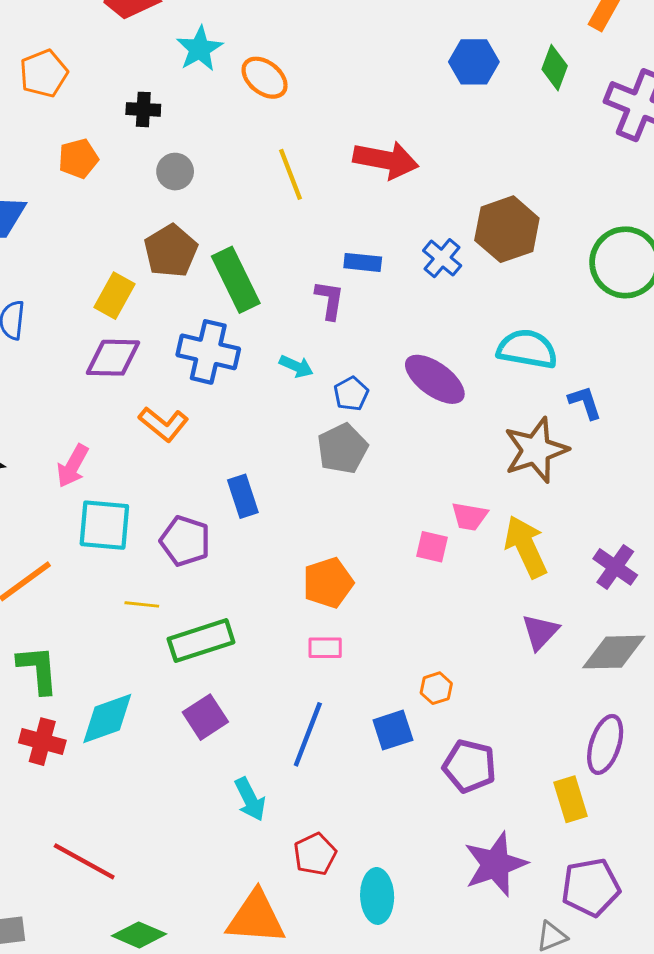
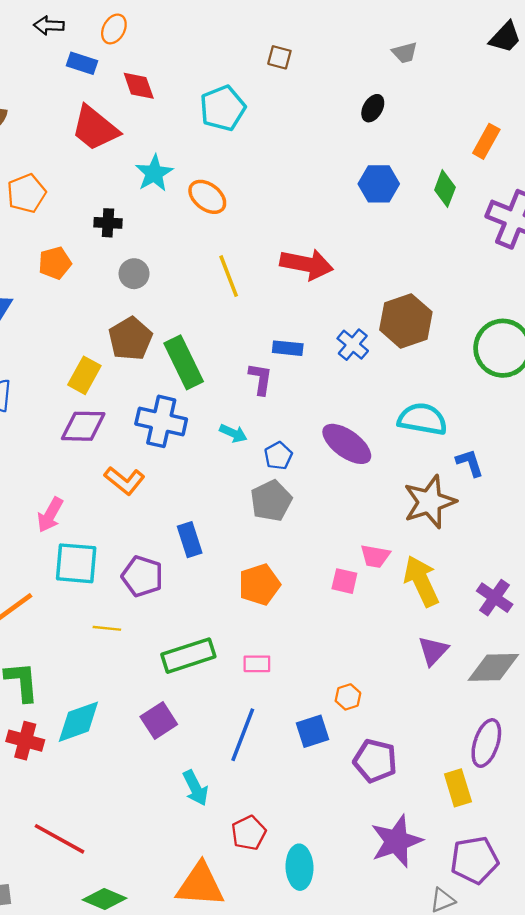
orange pentagon: (328, 583) -> (259, 585), moved
green rectangle: (201, 641) -> (188, 656), moved

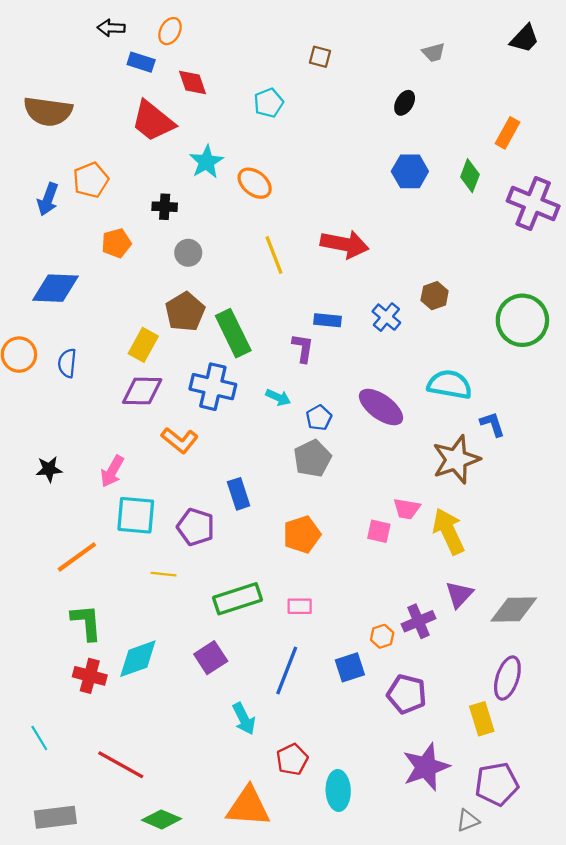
cyan pentagon: (223, 108) -> (269, 103), size x0.7
brown hexagon: (406, 321) -> (435, 296), size x0.6
purple cross: (495, 598) -> (419, 621), moved, turned 32

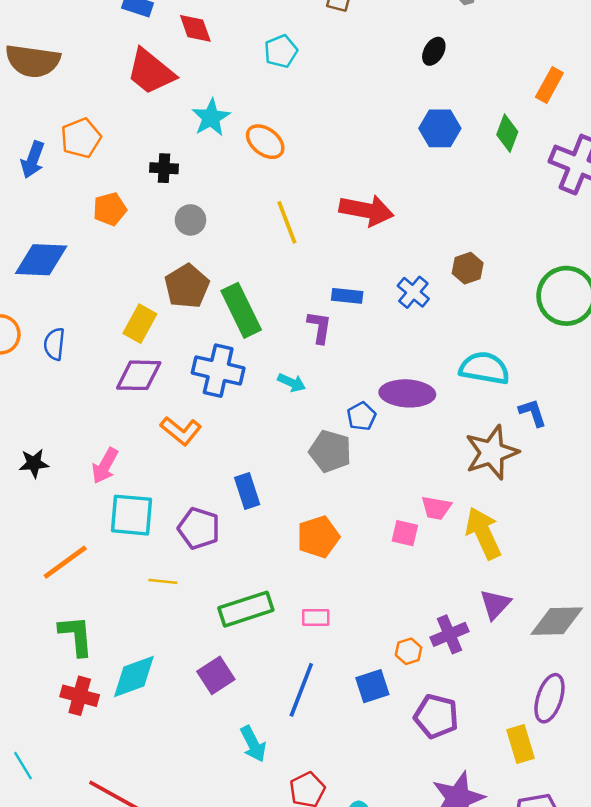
purple ellipse: (381, 407) -> (407, 393), turned -33
blue pentagon: (319, 418) -> (362, 416), moved
gray pentagon: (312, 458) -> (330, 451), turned -30

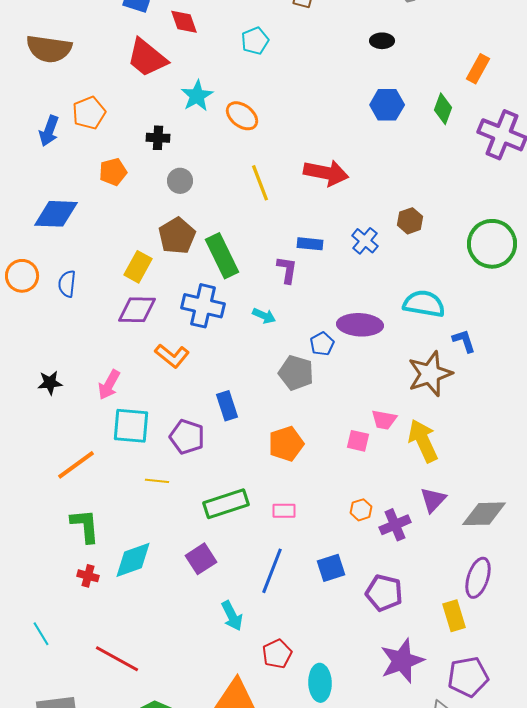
black ellipse: (434, 51) -> (382, 41), turned 60
orange hexagon: (409, 651) -> (361, 510), moved
red cross: (80, 696) -> (88, 576), size x0.7

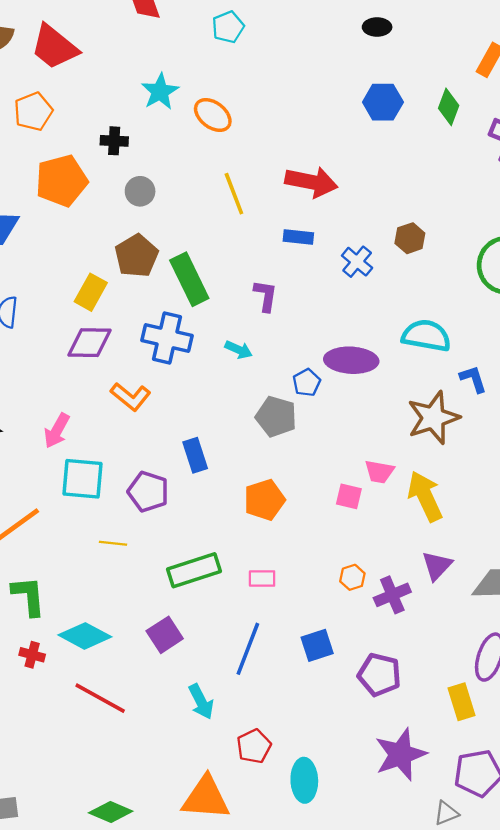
red trapezoid: (147, 58) -> (54, 47), moved
orange pentagon: (113, 172) -> (61, 181), size x1.6
blue rectangle: (310, 244) -> (298, 237), moved
cyan diamond: (133, 560) -> (85, 636), turned 48
red line: (117, 659) -> (100, 698), moved

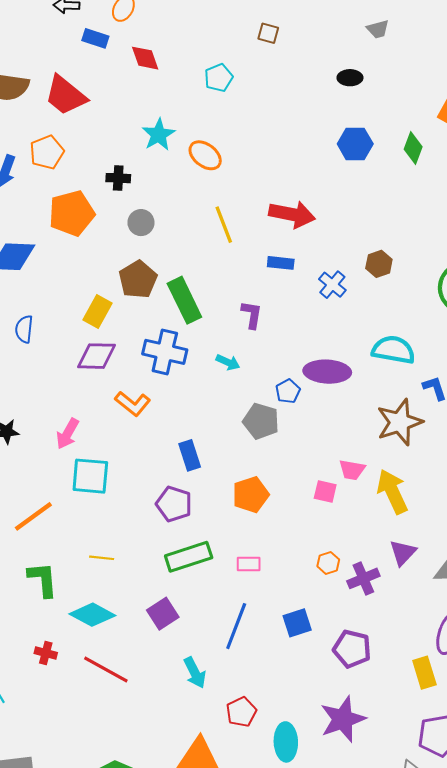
purple pentagon: (148, 492) -> (174, 504), moved
yellow line: (113, 543) -> (102, 558), moved
red cross: (32, 655) -> (46, 653), moved
purple star: (400, 754) -> (343, 719), moved

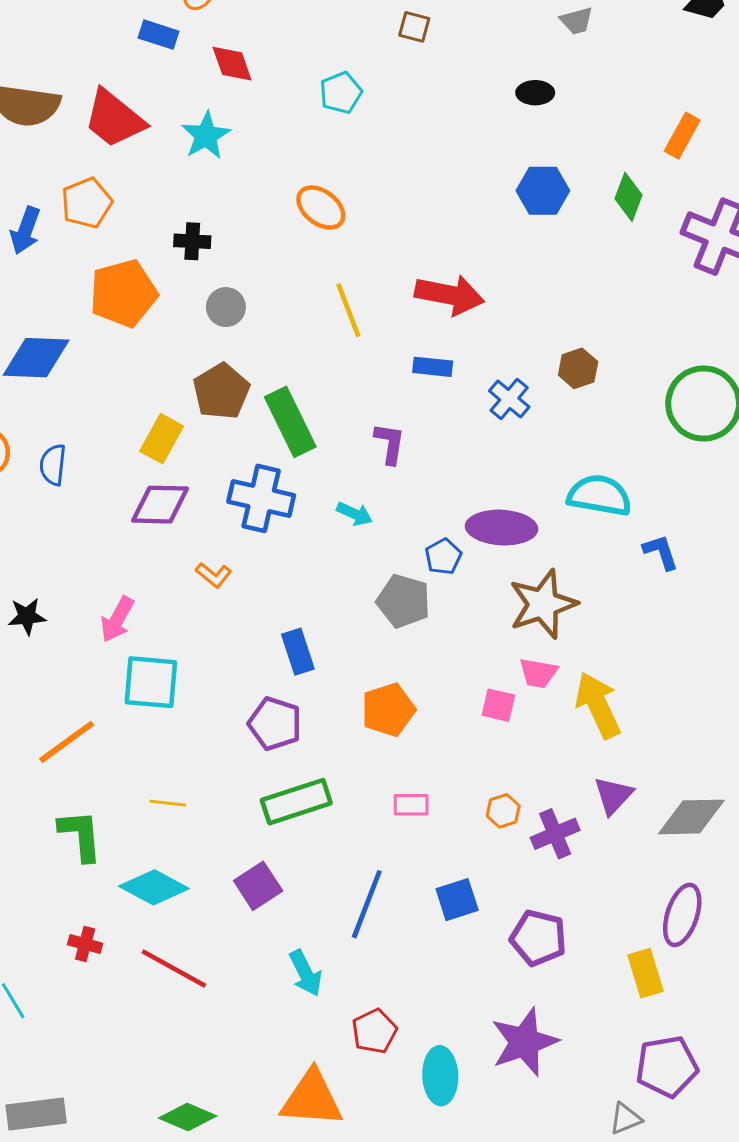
cyan star: (159, 135) -> (206, 136), moved
orange L-shape: (133, 404) -> (214, 575), size x0.7
brown star: (400, 422) -> (543, 604), moved
pink rectangle: (249, 564) -> (411, 805), moved

